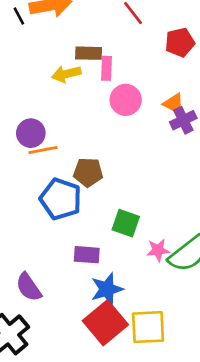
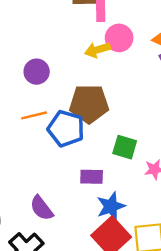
yellow arrow: (66, 74) -> (97, 50), moved
orange line: (43, 150) -> (34, 115), moved
brown pentagon: (88, 172) -> (89, 104), size x1.5

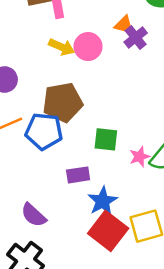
pink circle: (119, 38) -> (88, 47), moved
yellow arrow: (97, 50) -> (62, 47), turned -130

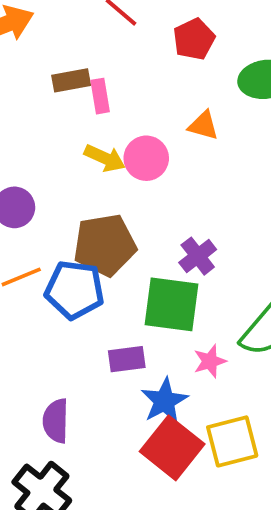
purple cross: (136, 38) -> (198, 256), moved
green square: (106, 139) -> (172, 304), size x1.5
pink star: (140, 157) -> (210, 361), moved
purple semicircle: (34, 215) -> (56, 421), turned 48

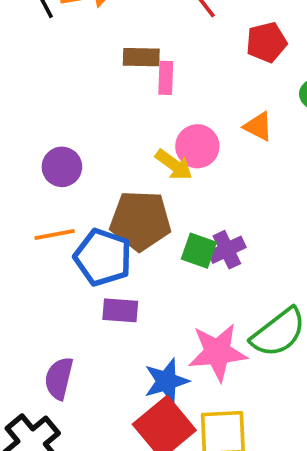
yellow arrow: (105, 158) -> (174, 165), moved
green square: (172, 304) -> (199, 251), moved, size x0.6
purple rectangle: (127, 359) -> (120, 310), moved
pink star: (210, 361) -> (218, 352), size x1.8

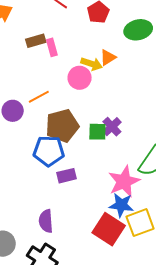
orange triangle: (258, 126) -> (108, 57), turned -42
yellow arrow: (174, 165) -> (92, 64), moved
orange line: (55, 234) -> (39, 97), moved
blue star: (166, 381) -> (121, 205), moved, turned -30

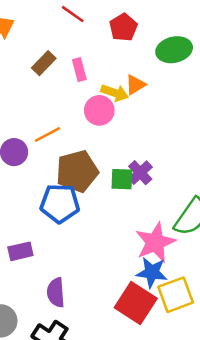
brown rectangle: (36, 41) -> (44, 63), turned -30
pink rectangle: (52, 47) -> (79, 70), moved
purple rectangle: (67, 176) -> (20, 251), moved

